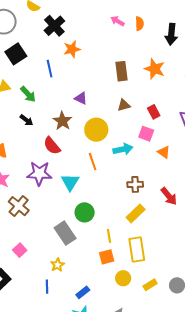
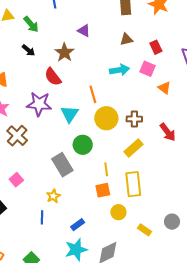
yellow circle: (96, 130) -> (106, 118), moved
cyan arrow: (123, 149) -> (119, 70), moved
yellow rectangle: (150, 285) -> (144, 230), moved, turned 64

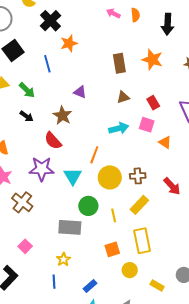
orange line: (93, 94) -> (94, 155), turned 42
gray rectangle: (62, 165) -> (70, 227), turned -50
yellow line: (106, 169) -> (114, 215), moved

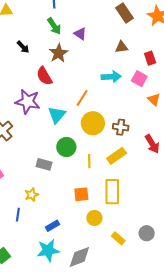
brown rectangle: (119, 63) -> (124, 13), turned -36
green arrow: (27, 90) -> (54, 26), moved
gray rectangle: (70, 227) -> (44, 164), size x0.7

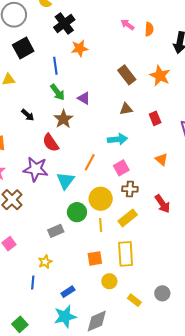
pink square: (139, 79) -> (121, 168), moved, turned 35
yellow circle: (93, 123) -> (101, 199), moved
gray rectangle: (44, 164) -> (56, 231), turned -35

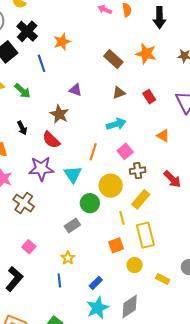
black cross: (64, 23) -> (27, 31), moved
green arrow: (57, 92) -> (22, 91), moved
black arrow: (28, 115) -> (22, 128), moved, turned 32
yellow line: (101, 225) -> (122, 218), moved

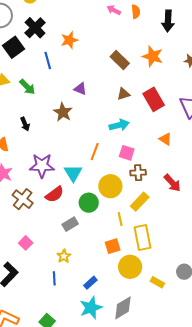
red rectangle: (149, 97) -> (154, 99), size x1.6
red semicircle: (51, 140) -> (55, 194), moved, turned -84
pink square: (125, 151) -> (127, 153), turned -35
yellow circle: (135, 265) -> (130, 267), size x1.5

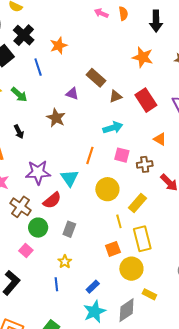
brown rectangle: (120, 60) -> (96, 78), moved
brown cross: (138, 173) -> (145, 164), moved
green circle: (89, 203) -> (38, 228), moved
gray rectangle: (70, 224) -> (69, 229), turned -35
yellow rectangle: (157, 282) -> (149, 294), moved

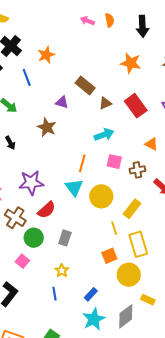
cyan triangle: (69, 178) -> (74, 188), moved

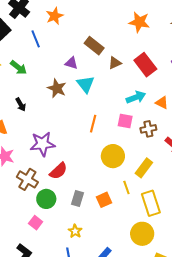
cyan arrow: (104, 135) -> (136, 97), moved
cyan triangle: (74, 188) -> (86, 84), moved
orange square: (109, 256) -> (104, 200), moved

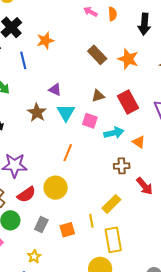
brown rectangle: (94, 46) -> (97, 55), moved
pink square: (125, 121) -> (90, 121), moved
yellow circle: (113, 156) -> (56, 188), moved

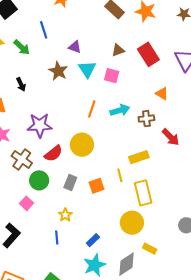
blue line: (23, 60) -> (44, 30), moved
cyan arrow: (114, 133) -> (120, 110), moved
yellow rectangle: (111, 204) -> (139, 157), turned 30

